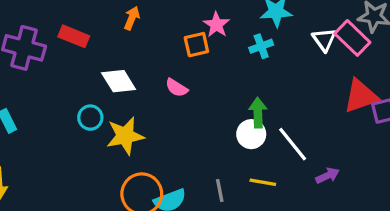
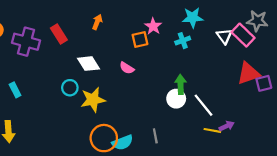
red rectangle: (74, 36) -> (59, 34), turned 36
yellow line: (263, 182) -> (212, 130), moved

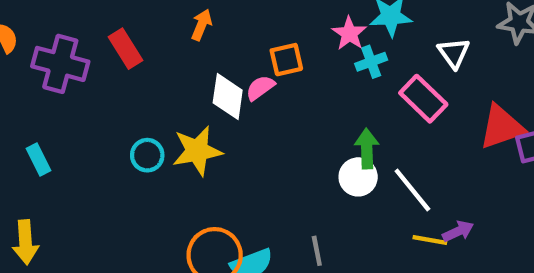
pink star: (153, 26) -> (349, 33), moved
pink rectangle: (243, 35) -> (423, 99), moved
white diamond: (88, 64) -> (228, 97), moved, turned 40
pink semicircle: (127, 68) -> (260, 88), moved, turned 112
yellow star: (93, 100) -> (197, 151), moved

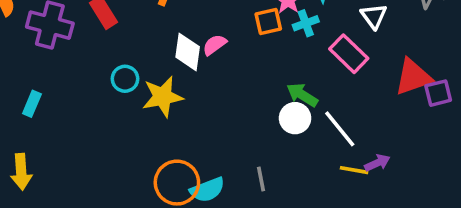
orange square: (286, 60) -> (268, 21), moved
green arrow: (367, 149) -> (302, 95), turned -56
cyan circle: (147, 155) -> (125, 79), moved
cyan rectangle: (39, 160) -> (32, 104), turned 50

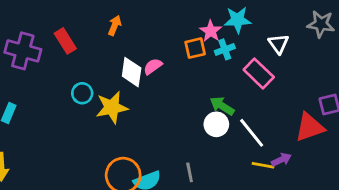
red triangle: (413, 77) -> (310, 127), moved

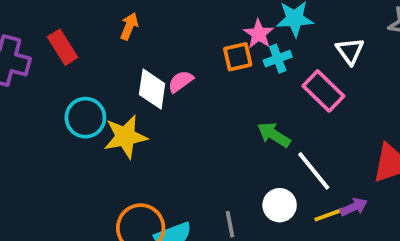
cyan circle: (82, 93) -> (85, 118), size x1.4
white circle: (216, 124) -> (280, 205), moved
yellow line: (263, 165) -> (329, 215), turned -30

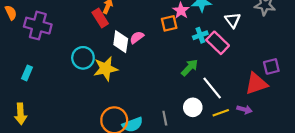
red rectangle: (63, 47) -> (100, 18), moved
cyan cross: (278, 59) -> (200, 35), moved
green arrow: (274, 135) -> (190, 68), turned 102
purple arrow: (354, 207) -> (244, 109), moved, turned 40

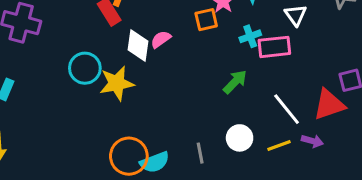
pink rectangle: (218, 43) -> (274, 47), turned -50
white line: (212, 88) -> (287, 109), moved

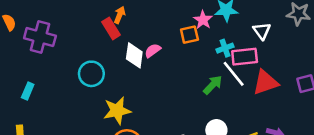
yellow star: (117, 83) -> (117, 111), moved
red triangle: (329, 105) -> (265, 82), moved
white line: (287, 109) -> (234, 74), moved

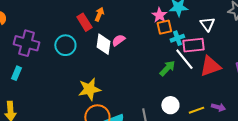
orange arrow: (120, 15) -> (99, 14), moved
orange square: (189, 35) -> (164, 27), moved
purple cross: (40, 37) -> (26, 43), moved
cyan circle: (91, 74) -> (65, 45), moved

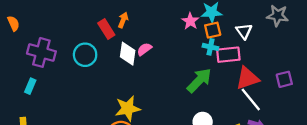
orange square: (164, 27) -> (213, 30), moved
cyan cross: (177, 38) -> (210, 47), turned 32
white line: (184, 59) -> (251, 99), moved
green arrow: (167, 68) -> (199, 80), size x1.4
yellow star: (89, 89) -> (128, 108), moved

